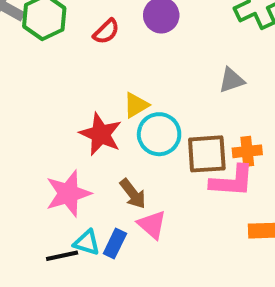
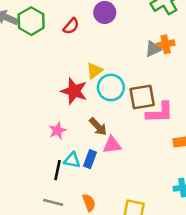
orange cross: (247, 151) -> (166, 44), moved
pink star: (68, 193) -> (57, 131), size x0.6
pink triangle: (152, 225) -> (112, 145), turned -42
black line: (62, 256) -> (57, 170), turned -60

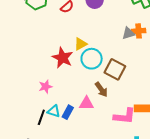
brown square: (142, 97) -> (115, 69), turned 30
pink L-shape: (160, 112) -> (125, 116), moved
brown arrow: (98, 127) -> (101, 89), moved

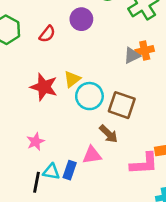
red star: (63, 58) -> (44, 87), moved

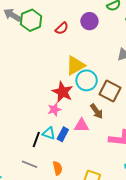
yellow triangle: (72, 79) -> (75, 66), size x1.5
red star: (44, 87) -> (63, 92), moved
pink star: (36, 142) -> (54, 109), moved

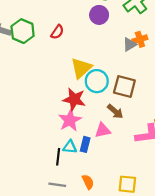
purple circle: (89, 21) -> (99, 15), moved
pink star: (54, 109) -> (70, 120), size x1.5

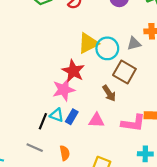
gray triangle: (130, 44) -> (134, 44), moved
cyan circle: (97, 81) -> (107, 48), moved
pink triangle: (103, 130) -> (96, 120), moved

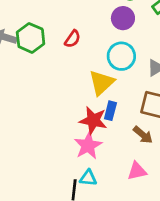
cyan circle: (107, 48) -> (121, 56), moved
blue rectangle: (72, 117) -> (110, 111), moved

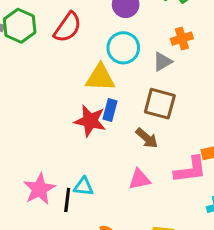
red semicircle: (73, 39) -> (68, 27), size x1.5
yellow triangle: (102, 83) -> (100, 78), turned 44
pink star: (88, 146) -> (39, 189), moved

